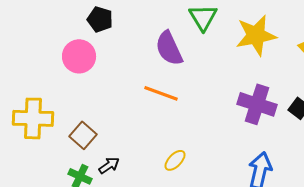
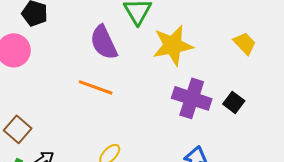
yellow star: (256, 35) -> (173, 45), moved

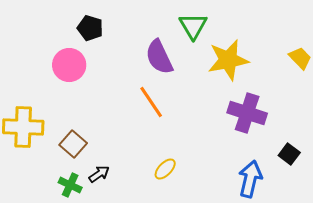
orange line: (96, 87) -> (151, 102), turned 36
black square: (234, 102) -> (289, 154), moved

